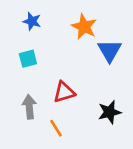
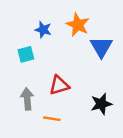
blue star: (32, 21) -> (43, 30), moved
orange line: (56, 128) -> (52, 119), turned -49

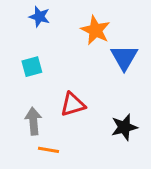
blue star: (43, 30) -> (39, 17), moved
orange line: (52, 119) -> (48, 150), moved

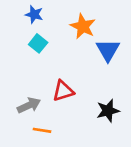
cyan square: (32, 67) -> (38, 43), moved, turned -36
gray arrow: (33, 121) -> (29, 105), turned 70

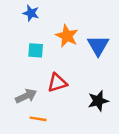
orange star: (83, 26) -> (67, 36), moved
cyan square: (38, 43) -> (36, 50), moved, turned -35

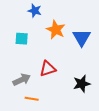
blue star: (31, 13) -> (35, 11), moved
cyan square: (36, 50) -> (22, 39), moved

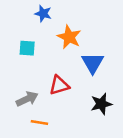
blue triangle: (82, 38) -> (93, 63), moved

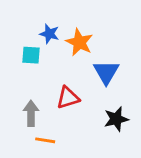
blue star: (43, 14) -> (49, 34), moved
gray arrow: (27, 99) -> (31, 113), turned -65

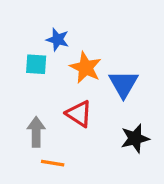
orange star: (79, 42) -> (86, 68), moved
red triangle: (68, 98) -> (79, 114), turned 50

